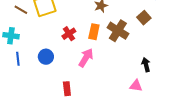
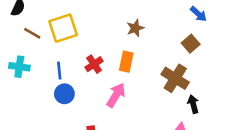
brown cross: (118, 31) -> (175, 78), moved
blue line: (18, 59) -> (59, 71), moved

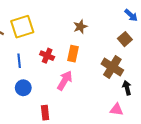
red cross: (94, 64) -> (47, 56), turned -32
blue circle: (64, 94) -> (23, 88), moved

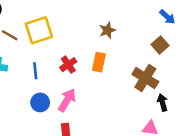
red cross: (47, 56) -> (68, 65), turned 32
pink arrow: (65, 81) -> (67, 100), moved

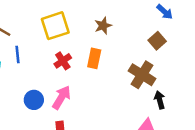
yellow square: (39, 30) -> (55, 26), moved
blue line: (35, 71) -> (17, 55), moved

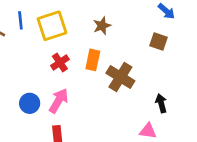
brown square: (157, 41) -> (159, 41), turned -30
blue line: (17, 55) -> (20, 20), moved
brown cross: (142, 75) -> (120, 77), moved

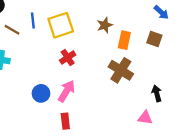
orange rectangle: (93, 60) -> (124, 40), moved

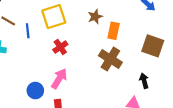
blue line: (33, 21) -> (28, 31), moved
brown square: (154, 39) -> (153, 46), moved, size x1.5
blue circle: (41, 93) -> (35, 91), moved

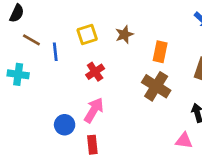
yellow square: (54, 17) -> (87, 35), size x0.7
brown star: (95, 17) -> (124, 35), moved

